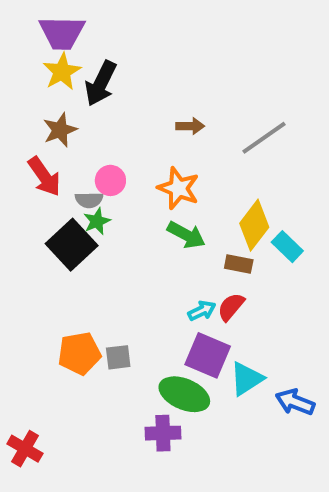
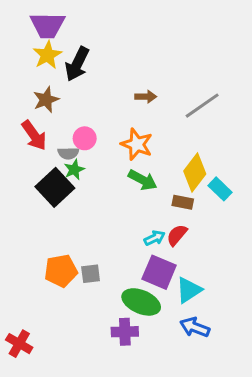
blue arrow: (295, 402) -> (195, 327), moved

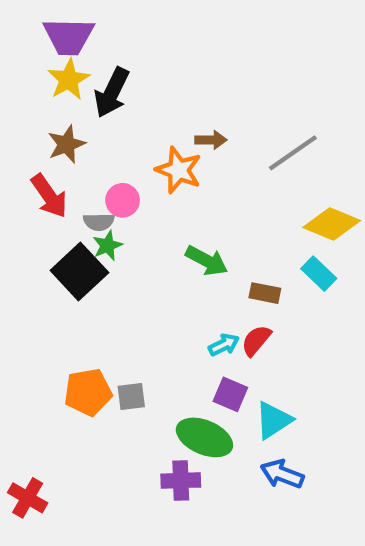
orange star: (137, 144) -> (179, 170), moved
yellow diamond: (195, 173) -> (332, 224), moved, turned 75
purple square: (159, 272) -> (230, 394), size x0.7

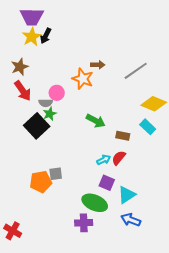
black arrow: (112, 93) -> (46, 36), moved, size x0.7
brown star: (66, 144) -> (20, 67), moved
gray square: (131, 396) -> (56, 174), moved

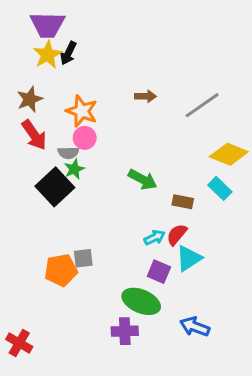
orange star: (83, 79) -> (82, 111), moved
cyan triangle: (127, 195) -> (189, 258), moved

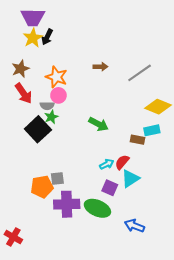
cyan rectangle: (220, 188) -> (152, 130), turned -56
brown rectangle: (183, 202) -> (137, 140), moved
purple cross: (125, 331) -> (67, 204), moved, size x1.4

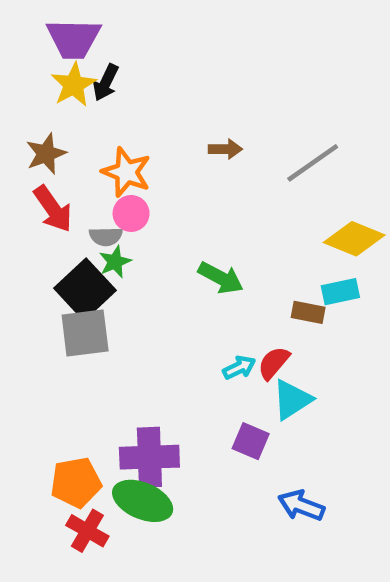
gray square: (57, 179) -> (85, 333), moved, size x1.6
orange pentagon: (42, 187) -> (76, 482), moved
purple square: (110, 188) -> (251, 441), moved
green ellipse: (97, 208) -> (143, 501), moved
red cross: (13, 237) -> (87, 531), moved

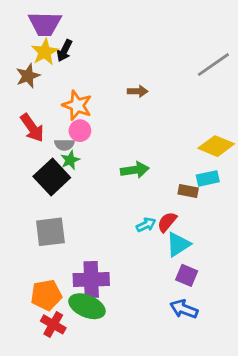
brown star: (46, 154) -> (28, 76), moved
gray line: (313, 163) -> (213, 65), moved
green arrow: (221, 278) -> (135, 170), turned -36
gray square: (85, 333) -> (50, 232), moved
purple square: (251, 441) -> (187, 275), moved

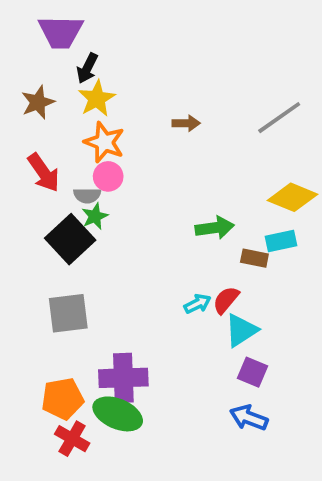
yellow star: (45, 52) -> (97, 99), moved
gray line: (213, 65) -> (279, 118), moved
green arrow: (135, 170) -> (215, 228), moved

